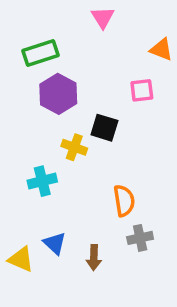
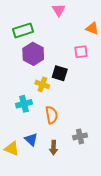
orange semicircle: (124, 201) -> (52, 115), moved

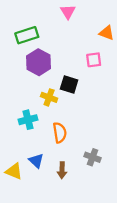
gray cross: (80, 136) -> (93, 157), turned 32

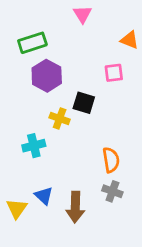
orange semicircle: (60, 133) -> (111, 160), moved
brown arrow: (62, 170) -> (75, 207), size x1.5
yellow triangle: (14, 171) -> (17, 208), turned 42

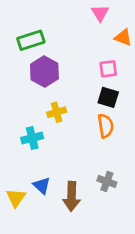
pink triangle: (82, 14) -> (100, 13), moved
black square: (84, 103) -> (108, 97), moved
yellow cross: (60, 118) -> (57, 112), turned -36
orange semicircle: (111, 160) -> (106, 126), moved

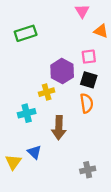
purple hexagon: (44, 71) -> (62, 71), moved
gray cross: (107, 181) -> (88, 170), moved, turned -32
brown arrow: (72, 196) -> (59, 128), moved

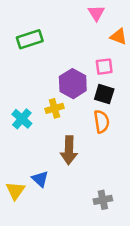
cyan cross: (27, 113) -> (22, 119), moved, turned -35

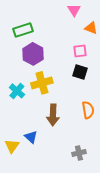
purple hexagon: (73, 84) -> (33, 54), moved
yellow cross: (55, 108) -> (42, 83), size x1.5
orange semicircle: (102, 121) -> (88, 110), moved

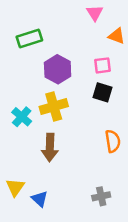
purple hexagon: (33, 54) -> (58, 69), moved
brown arrow: (53, 115) -> (50, 148), moved
blue triangle: (31, 137) -> (40, 199), moved

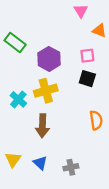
green rectangle: (29, 38) -> (15, 42), moved, turned 55
gray cross: (101, 196) -> (71, 167), moved
blue triangle: (40, 199) -> (40, 163), moved

